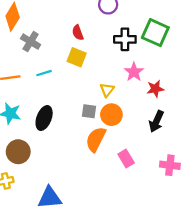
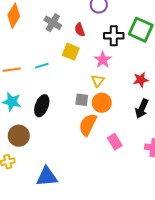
red semicircle: (78, 33) -> (80, 30), moved
gray cross: (31, 42) -> (53, 23), moved
pink star: (134, 72) -> (103, 60), moved

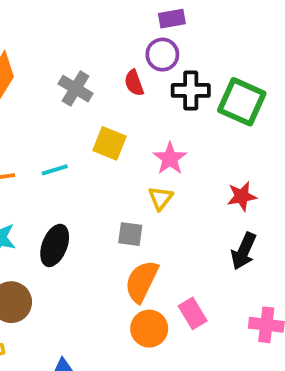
red semicircle: (80, 30) -> (134, 83), moved
black cross: (114, 36) -> (191, 90), moved
orange circle: (102, 103) -> (149, 329), moved

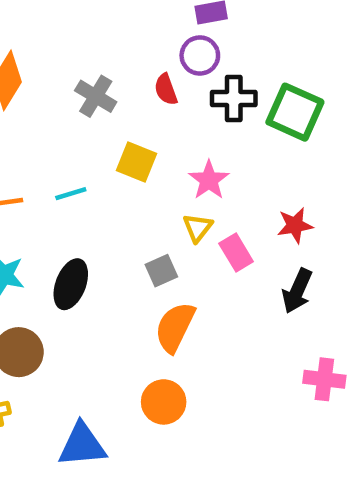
gray square: (130, 234) -> (161, 271), turned -32
pink rectangle: (193, 313) -> (236, 252), moved
orange circle: (149, 329) -> (164, 402), moved

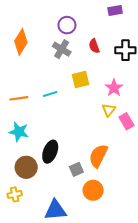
purple circle: (200, 55) -> (67, 25), moved
yellow square: (136, 162) -> (81, 79), turned -36
gray square: (161, 271) -> (76, 169), moved
black ellipse: (71, 284) -> (50, 152), moved

